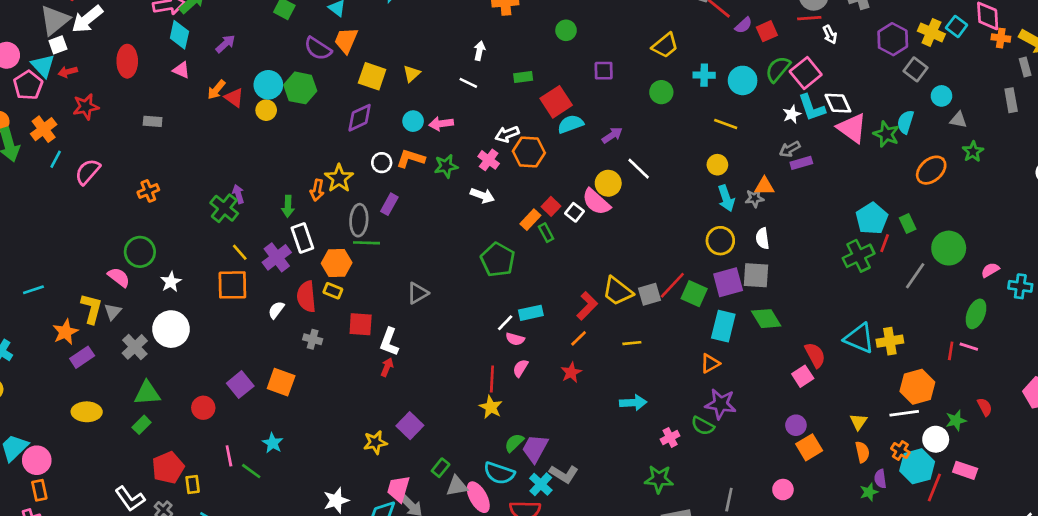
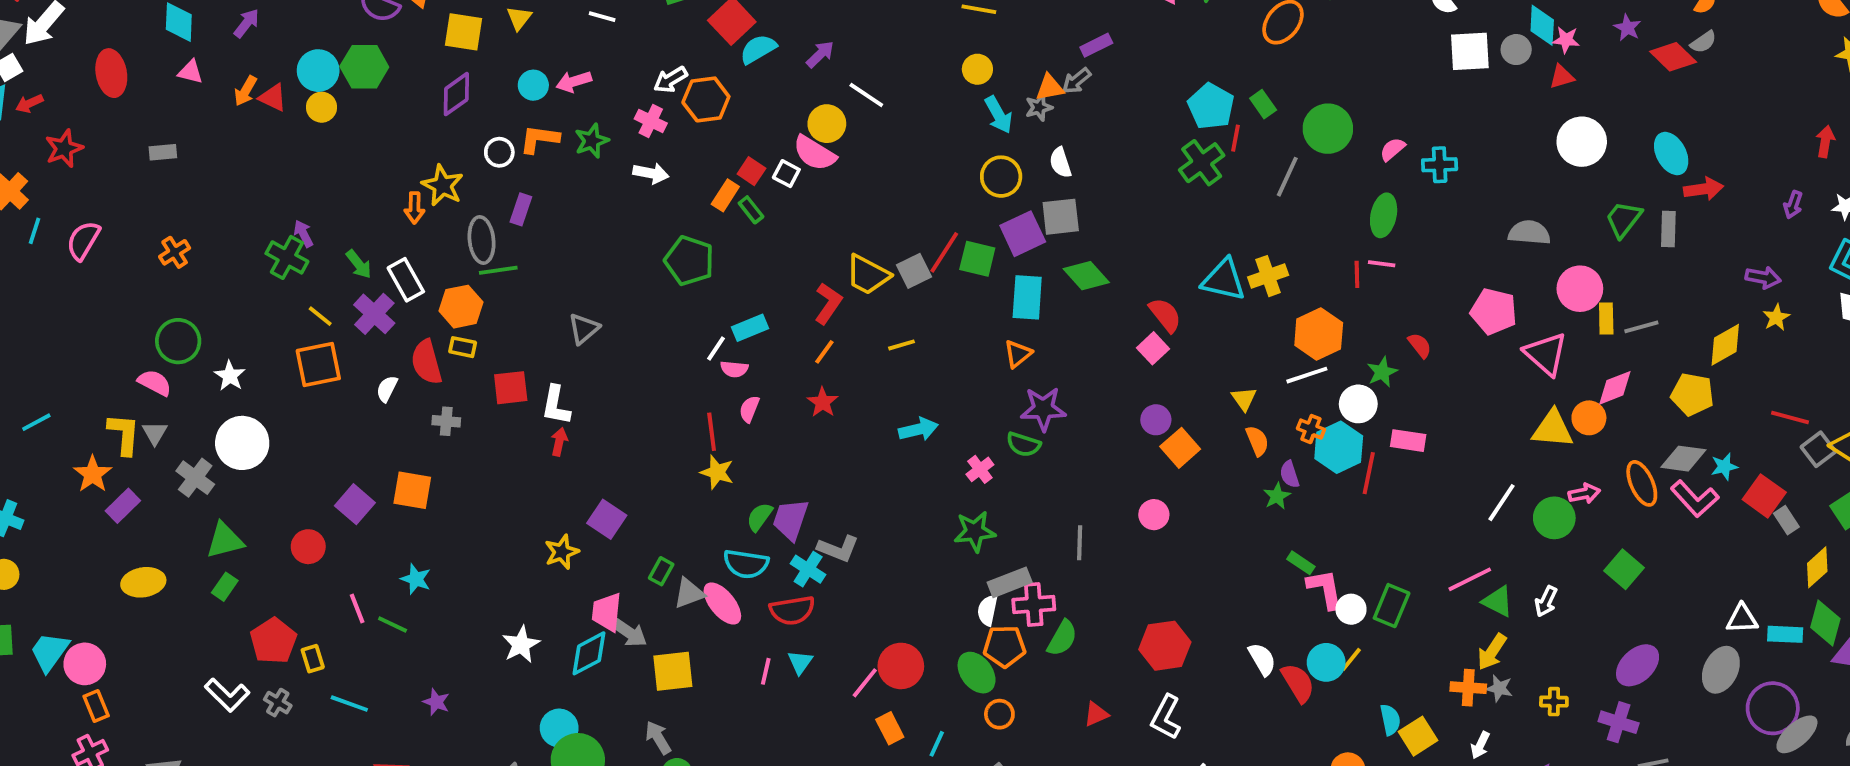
gray arrow: (790, 149) -> (1077, 81), moved
green arrow: (288, 206) -> (359, 264), moved, turned -30

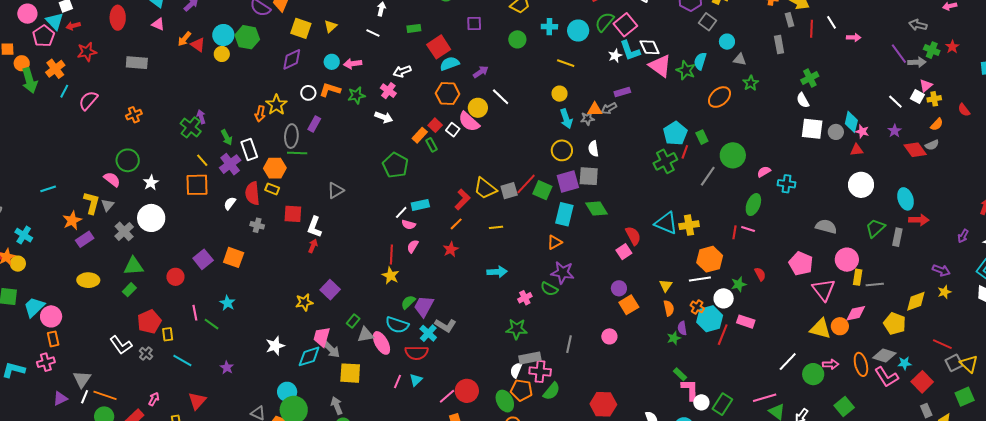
orange hexagon: (706, 99) -> (447, 94), moved
gray rectangle: (163, 152) -> (137, 63), size x1.5
gray rectangle: (1786, 520) -> (926, 411), moved

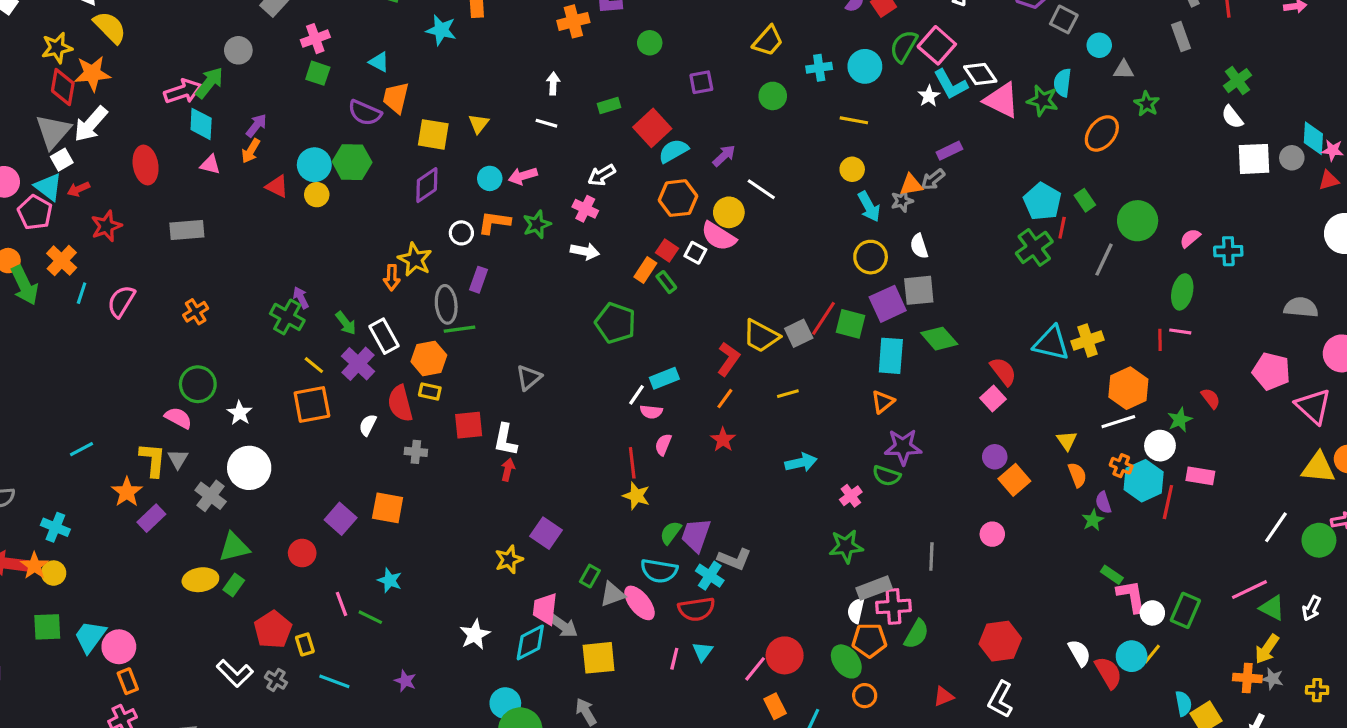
orange arrow: (184, 39) -> (251, 151), moved
yellow ellipse: (88, 280) -> (200, 580), moved

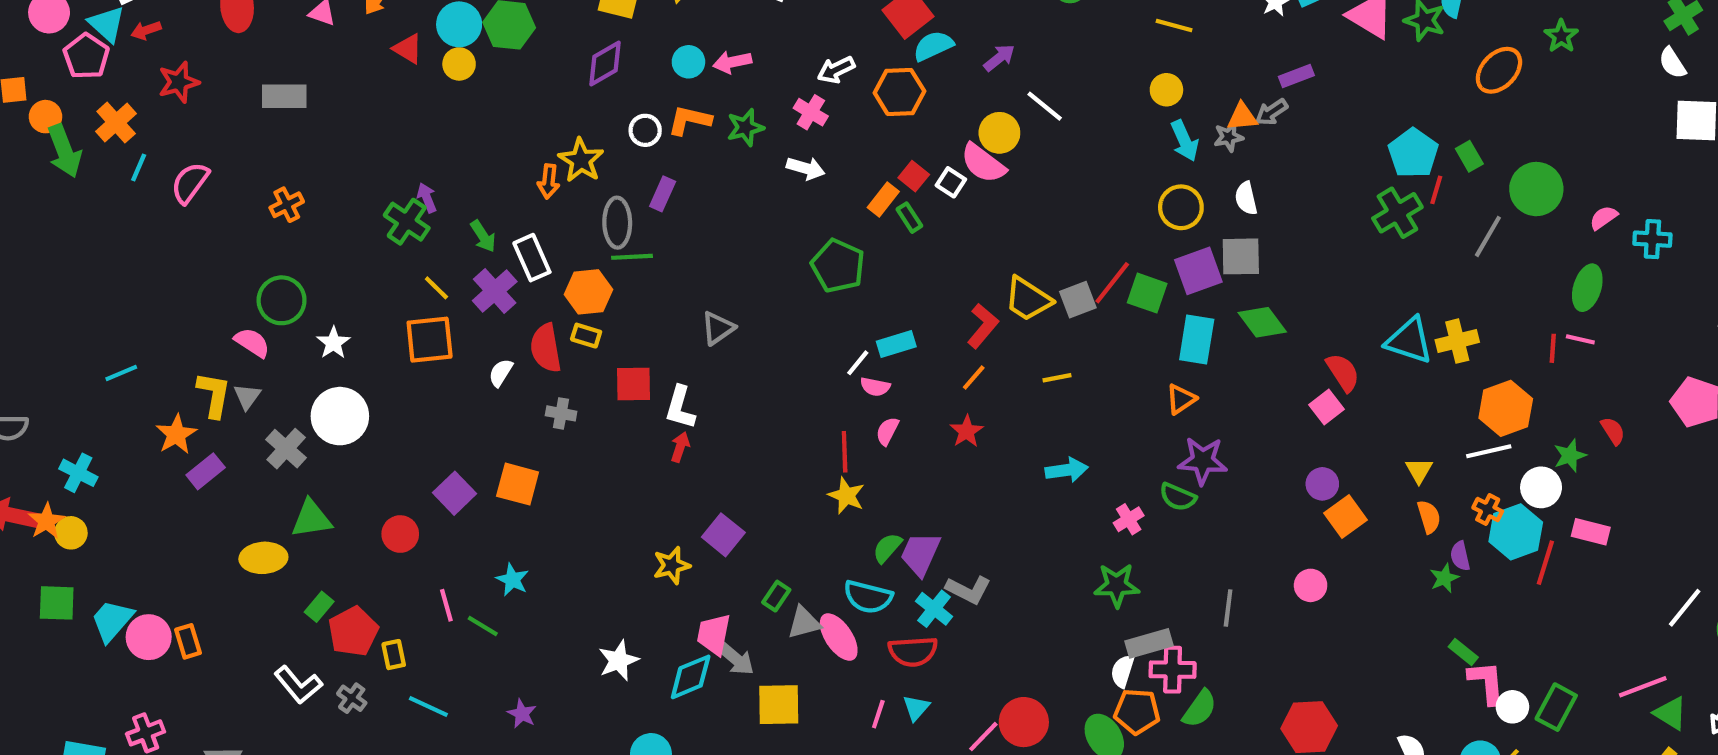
orange hexagon: (678, 198) -> (899, 92), moved
green rectangle: (234, 585) -> (319, 607), moved
orange rectangle: (128, 681) -> (188, 641), moved

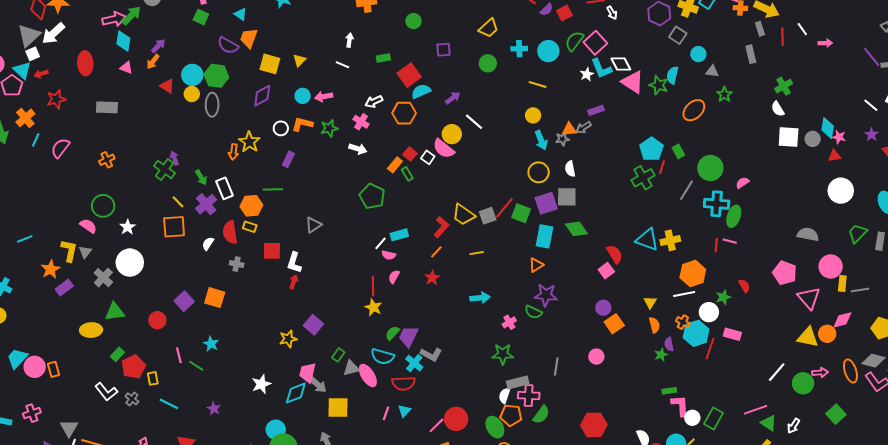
gray ellipse: (617, 223) -> (212, 105), moved
cyan cross: (1652, 239) -> (717, 204), moved, size x1.4
green rectangle: (1463, 652) -> (669, 391), turned -48

